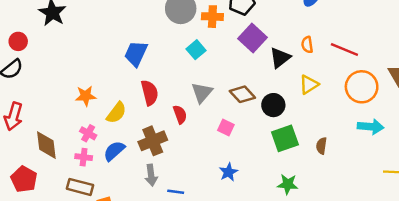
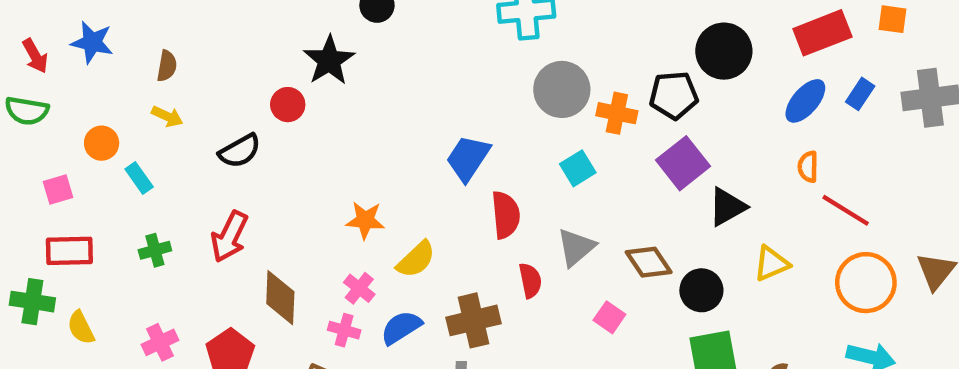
red circle: (18, 41) -> (288, 105), moved
orange semicircle: (307, 45) -> (808, 167), moved
red semicircle: (150, 93) -> (506, 215), moved

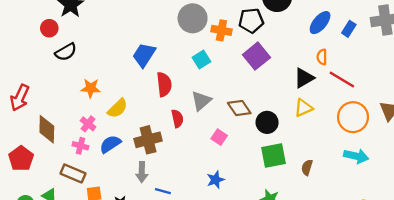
blue rectangle: (860, 94) -> (349, 29), moved
black semicircle: (240, 151) -> (66, 52), moved
black triangle: (727, 207) -> (304, 78), moved

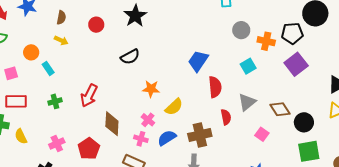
gray circle: (193, 18) -> (241, 30), size x0.7
red circle: (49, 28) -> (96, 25), moved

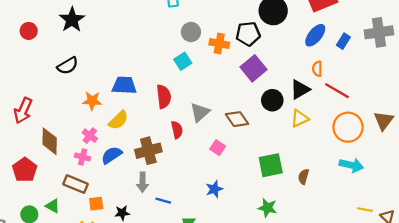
blue trapezoid: (198, 61) -> (124, 85), moved, turned 60
cyan square: (248, 66) -> (183, 61), moved
black circle: (304, 122) -> (272, 100), moved

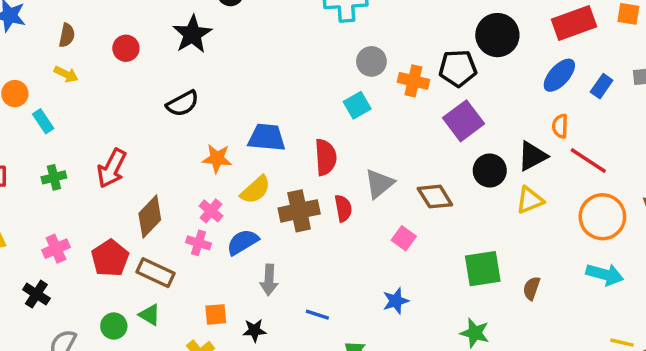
brown diamond: (50, 141) -> (150, 217), turned 40
brown cross: (148, 151) -> (299, 211), moved
gray arrow: (143, 182) -> (269, 280), moved
brown rectangle: (75, 184) -> (156, 273), moved

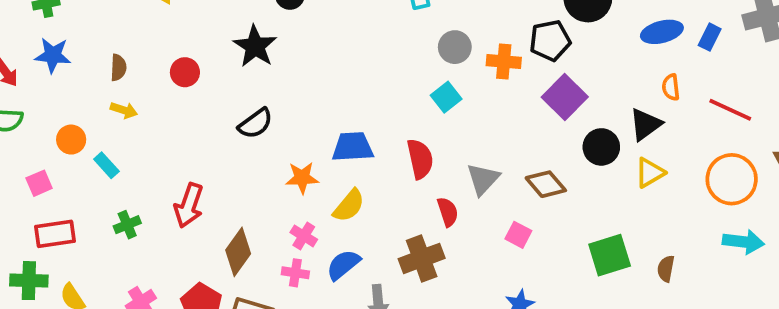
blue ellipse: (559, 75) -> (662, 32), turned 42
red line: (588, 161) -> (730, 110), moved
brown cross: (299, 211) -> (422, 258), moved

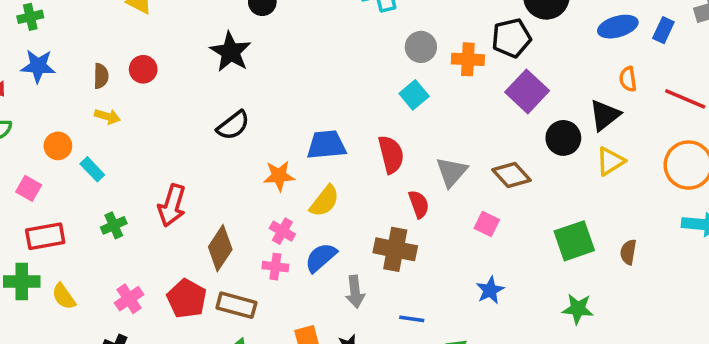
red circle: (185, 72) -> (143, 69), moved
pink square: (39, 183) -> (29, 188), turned -35
brown cross: (422, 258) -> (395, 249), turned 33

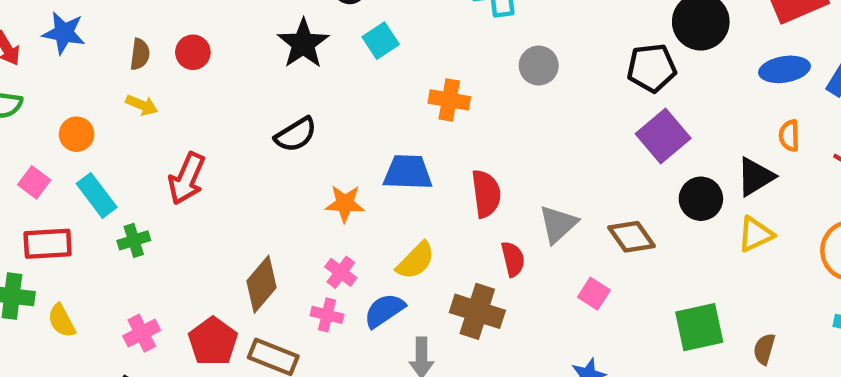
orange cross: (468, 59) -> (449, 100), moved
cyan square: (414, 95) -> (381, 41), moved
cyan rectangle: (92, 169) -> (97, 195), moved, size x1.4
yellow semicircle: (324, 201) -> (416, 261), moved
red arrow: (172, 205) -> (187, 179), moved

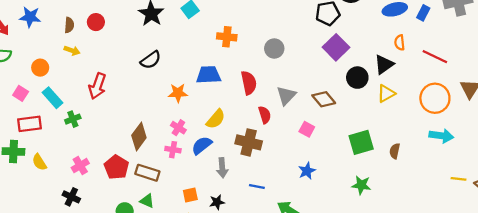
gray circle: (539, 66) -> (274, 48), moved

